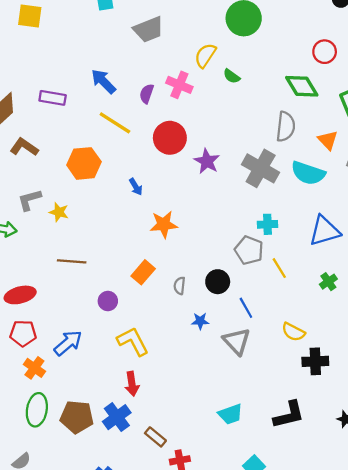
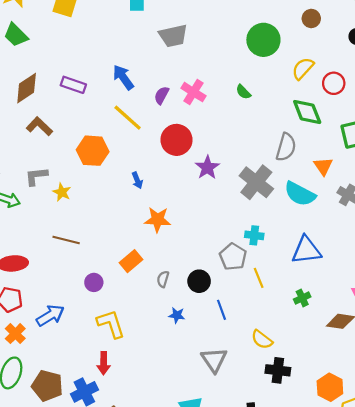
yellow semicircle: (205, 55) -> (303, 68), moved
gray triangle: (237, 341) -> (214, 360), moved

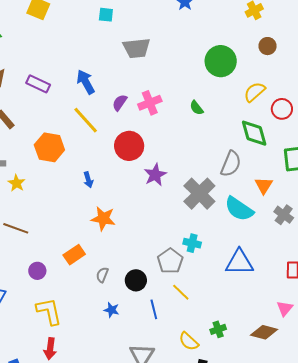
pink cross: (193, 92) -> (150, 103), turned 30
yellow line: (259, 278) -> (181, 292), moved, turned -30
green cross: (302, 298) -> (218, 329), moved
red arrow: (104, 363) -> (50, 349), moved

